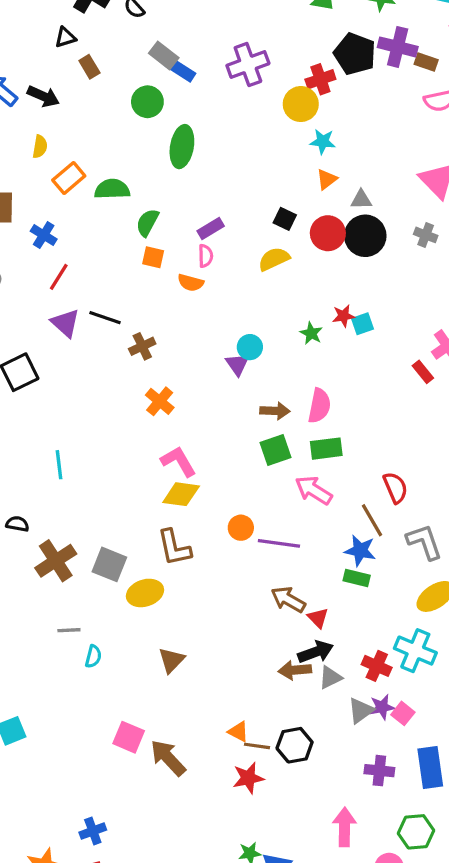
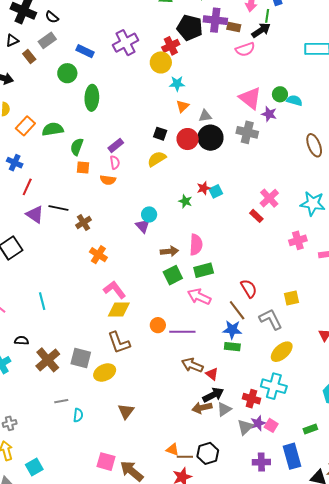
gray rectangle: (164, 55) -> (47, 40), moved, turned -66
gray cross: (426, 235) -> (247, 132), size x1.5

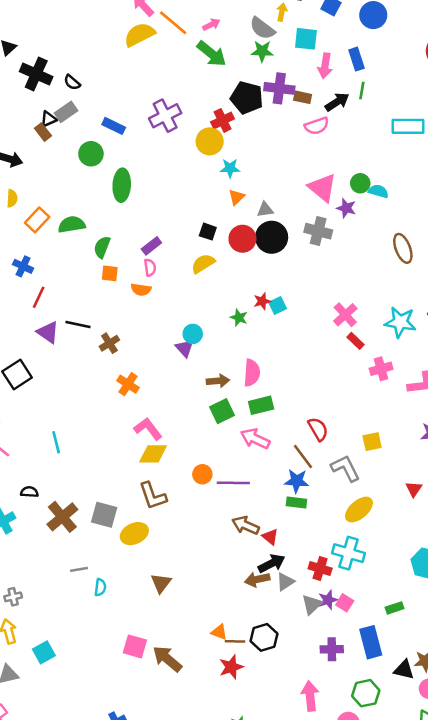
green line: (267, 16) -> (362, 91), moved
black triangle: (12, 41) -> (49, 119), moved
red rectangle: (256, 216) -> (356, 341), moved

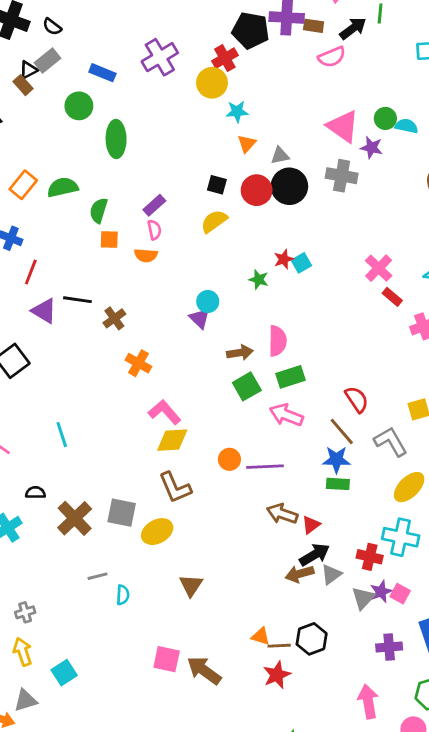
red triangle: (270, 537) -> (311, 525), turned 48

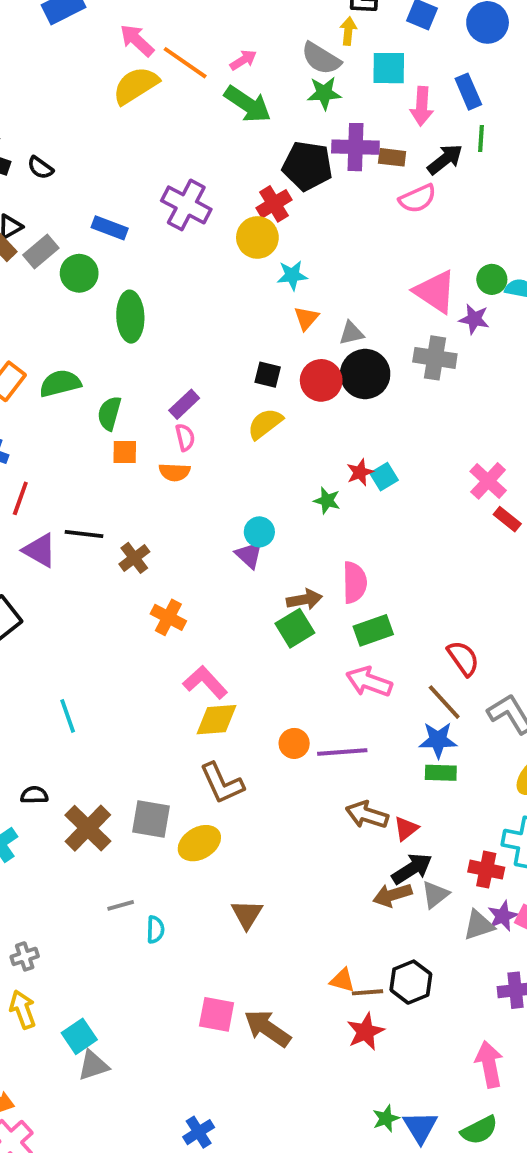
purple cross: (160, 57) -> (186, 205), turned -30
gray rectangle: (47, 60) -> (41, 252), moved
green square: (247, 386) -> (295, 628), moved
gray triangle: (363, 598) -> (479, 925), turned 30
gray triangle: (26, 700) -> (93, 1065), moved

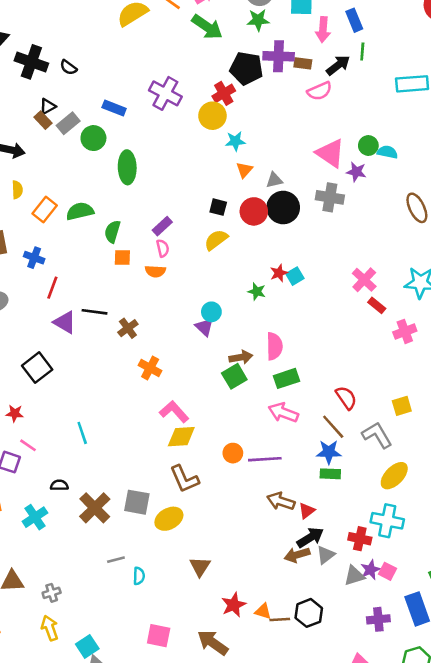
pink square: (217, 1014) -> (159, 636), moved
red star: (365, 1032) -> (234, 605), moved

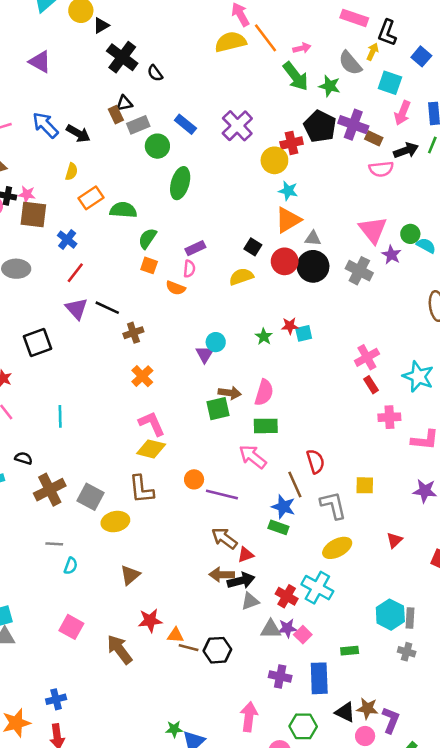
green star: (258, 20) -> (330, 86), moved
orange triangle: (244, 170) -> (288, 220), size x1.6
brown arrow: (297, 555) -> (222, 575), moved
orange triangle: (263, 611) -> (175, 635), turned -30

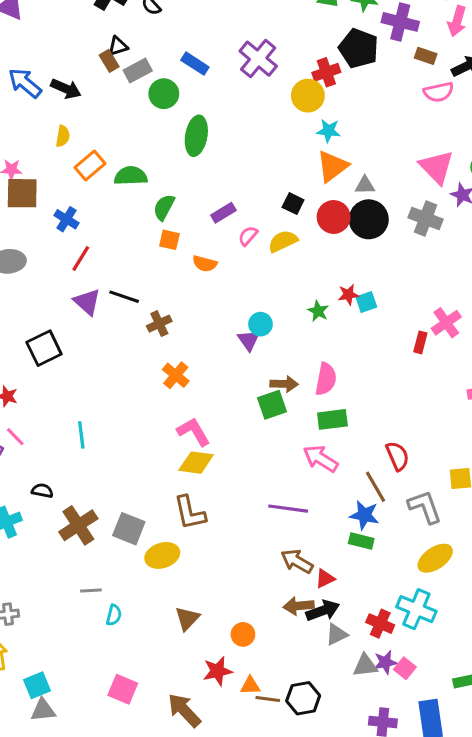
purple cross: (353, 125) -> (400, 22), moved
pink semicircle: (189, 269) -> (248, 236), moved, turned -138
red rectangle: (371, 385) -> (420, 342), moved, turned 54
orange circle: (194, 479) -> (243, 634), moved

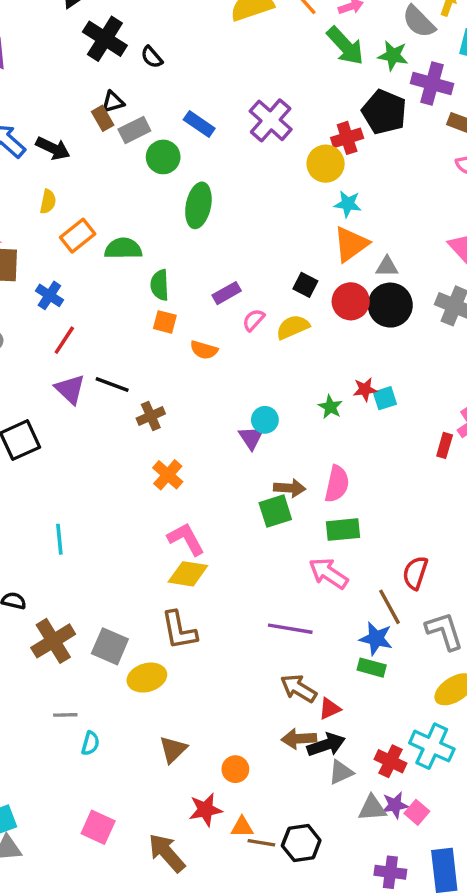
green semicircle: (164, 207) -> (160, 285), turned -32
red semicircle: (397, 456) -> (415, 573), turned -140

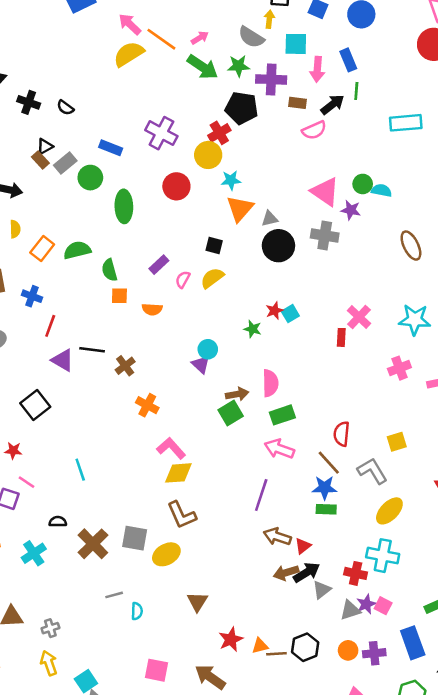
black cross: (105, 39) -> (29, 102), size x0.7
red circle: (351, 301) -> (176, 186), moved
purple line: (290, 629) -> (261, 495), turned -68
orange circle: (235, 769) -> (348, 650), moved

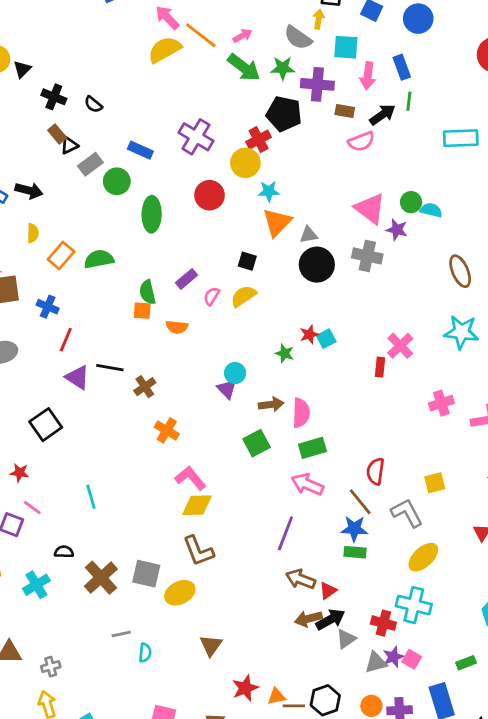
brown rectangle: (40, 160) -> (57, 134), moved
green semicircle: (109, 270) -> (147, 292), moved
cyan star: (415, 320) -> (461, 332), moved
brown arrow: (237, 394) -> (271, 404), moved

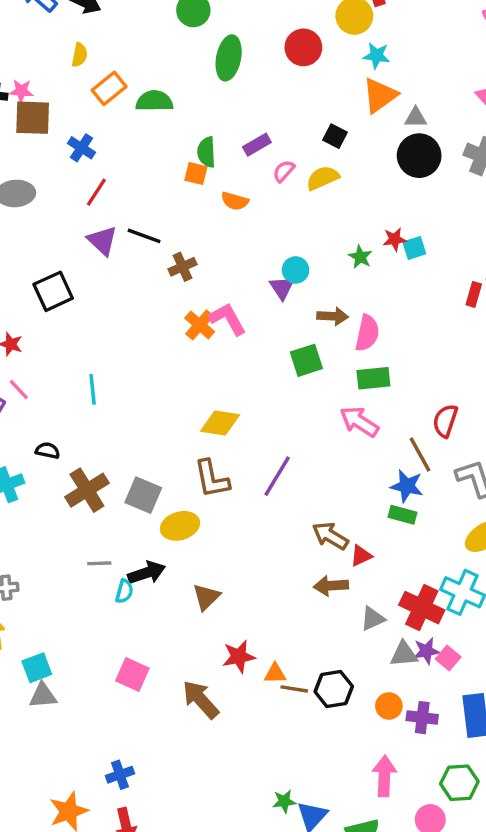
pink L-shape: (190, 478) -> (228, 319), moved
purple line: (285, 533) -> (277, 476), moved
black arrow: (330, 619) -> (147, 573), moved
red cross: (383, 623) -> (422, 608), size x1.4

